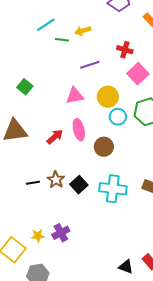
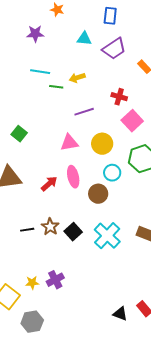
cyan line: (46, 25) -> (40, 72), turned 42
cyan circle: (118, 117) -> (112, 173), moved
cyan cross: (113, 189) -> (107, 236), turned 36

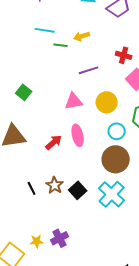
brown circle: (98, 194) -> (116, 159), moved, size x1.4
black line: (27, 230) -> (32, 188), turned 72

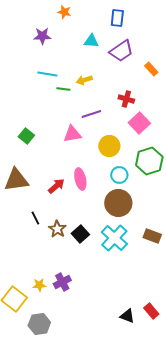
pink triangle: (74, 101) -> (72, 134), moved
black line: (32, 188) -> (35, 218), moved

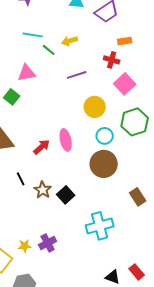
orange rectangle: (151, 69) -> (125, 41), moved, turned -56
green line: (63, 89) -> (49, 50), turned 32
pink triangle: (72, 134) -> (27, 73), moved
brown rectangle: (152, 236) -> (138, 197), turned 36
cyan cross: (114, 238) -> (100, 226), moved, turned 32

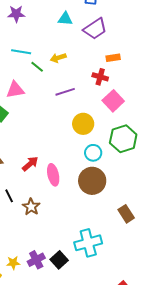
pink ellipse: (66, 140) -> (53, 175), moved
black square: (66, 195) -> (59, 260), moved

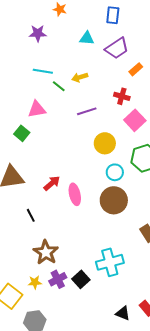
orange rectangle: (113, 58) -> (136, 69), moved, turned -32
brown star: (31, 207) -> (46, 252), moved, size x1.4

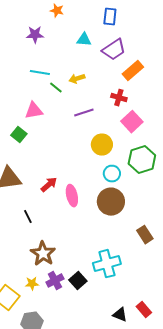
orange rectangle: (136, 69) -> (133, 71), size x1.5

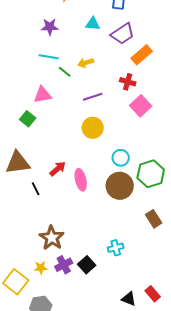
purple star: (35, 35) -> (50, 27), moved
yellow circle: (102, 145) -> (93, 128), moved
green hexagon: (142, 160) -> (151, 174), moved
black line: (28, 217) -> (36, 189), moved
cyan cross: (107, 264) -> (116, 248), size x0.6

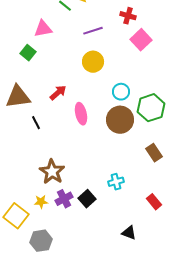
red arrow: (58, 169) -> (58, 93), moved
red rectangle: (153, 294) -> (154, 202), moved

